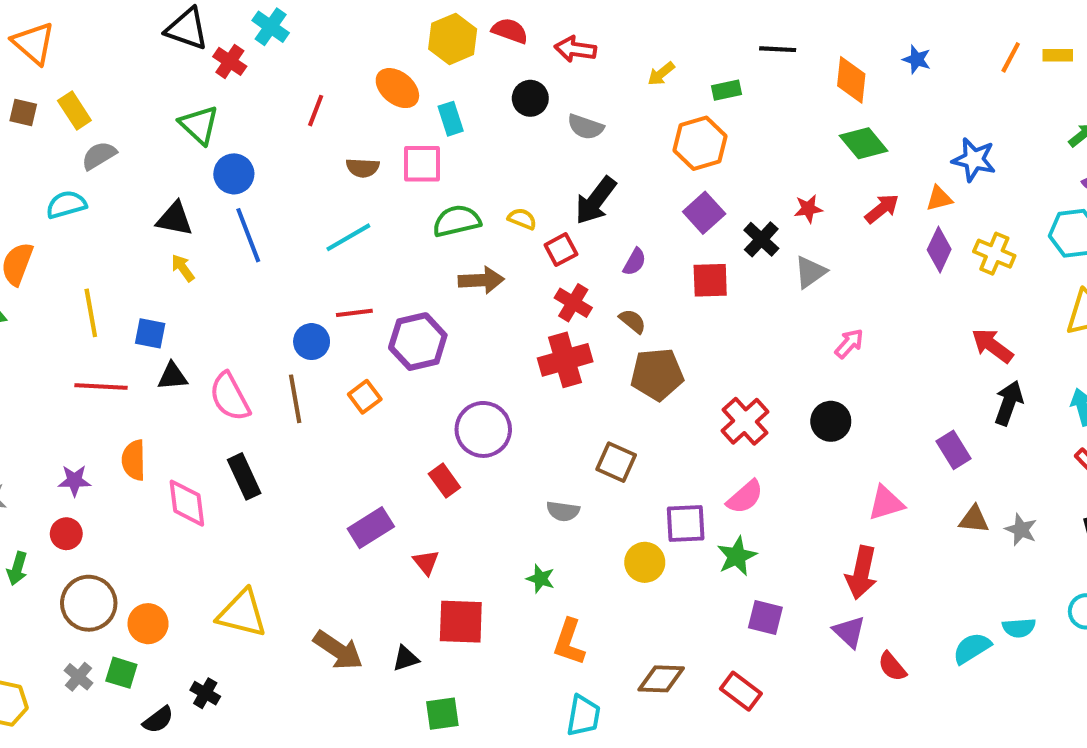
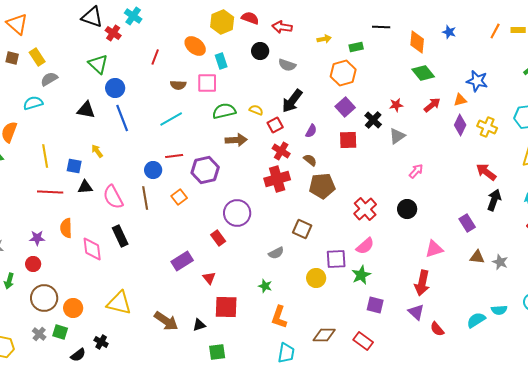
yellow arrow: (661, 74) -> (324, 39), turned -152
yellow arrow: (183, 268) -> (97, 151), moved
gray semicircle: (563, 511) -> (276, 253), turned -35

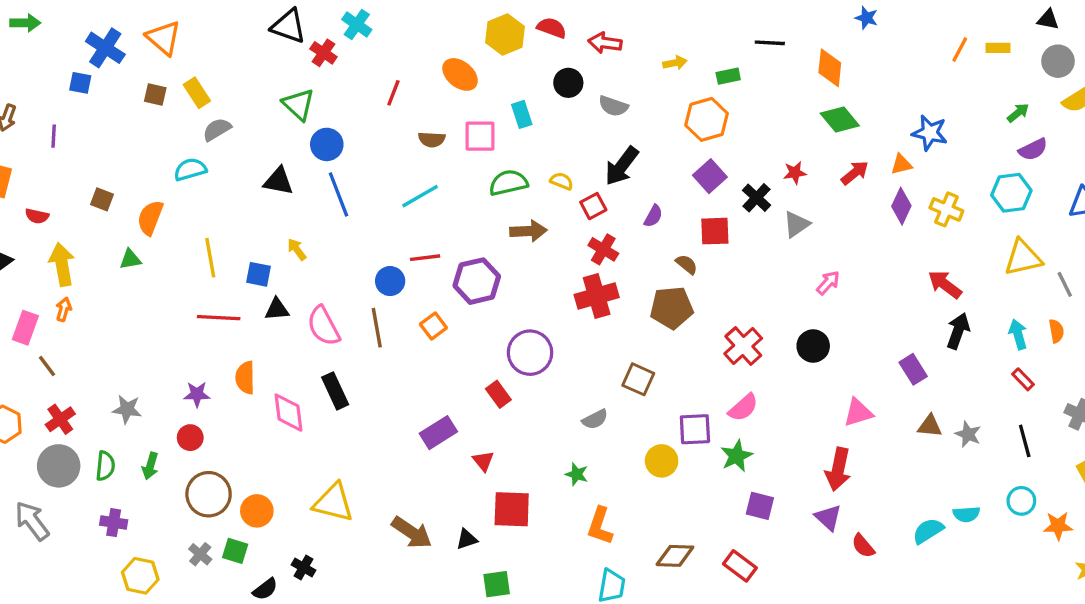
blue star: (449, 32) -> (866, 18), moved
cyan rectangle: (221, 61) -> (522, 114), moved
brown semicircle: (310, 160) -> (687, 264), moved

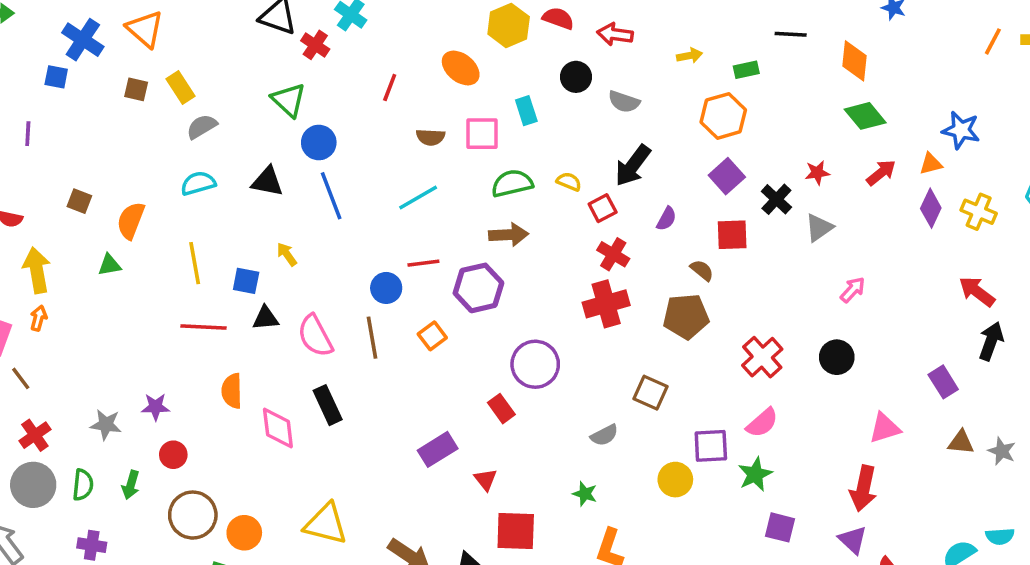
cyan semicircle: (190, 169) -> (198, 183), moved
brown arrow: (528, 231) -> (509, 235), moved
purple star: (197, 394) -> (156, 407), moved

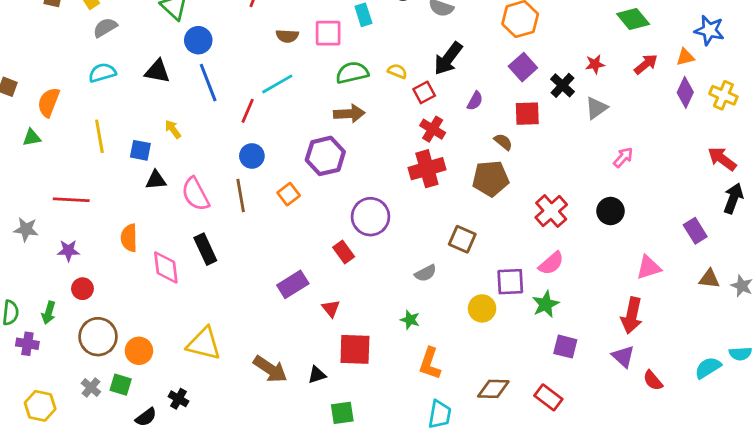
red line: (423, 263) -> (248, 111), moved, turned -60
red line: (203, 327) -> (71, 200), moved
gray star: (106, 425) -> (26, 229), moved
purple cross: (92, 545) -> (27, 344), moved

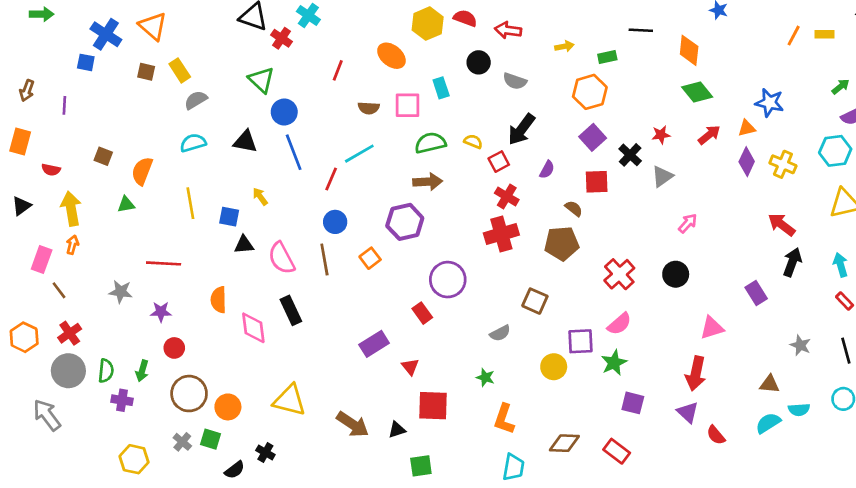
brown triangle: (709, 279) -> (770, 384), moved

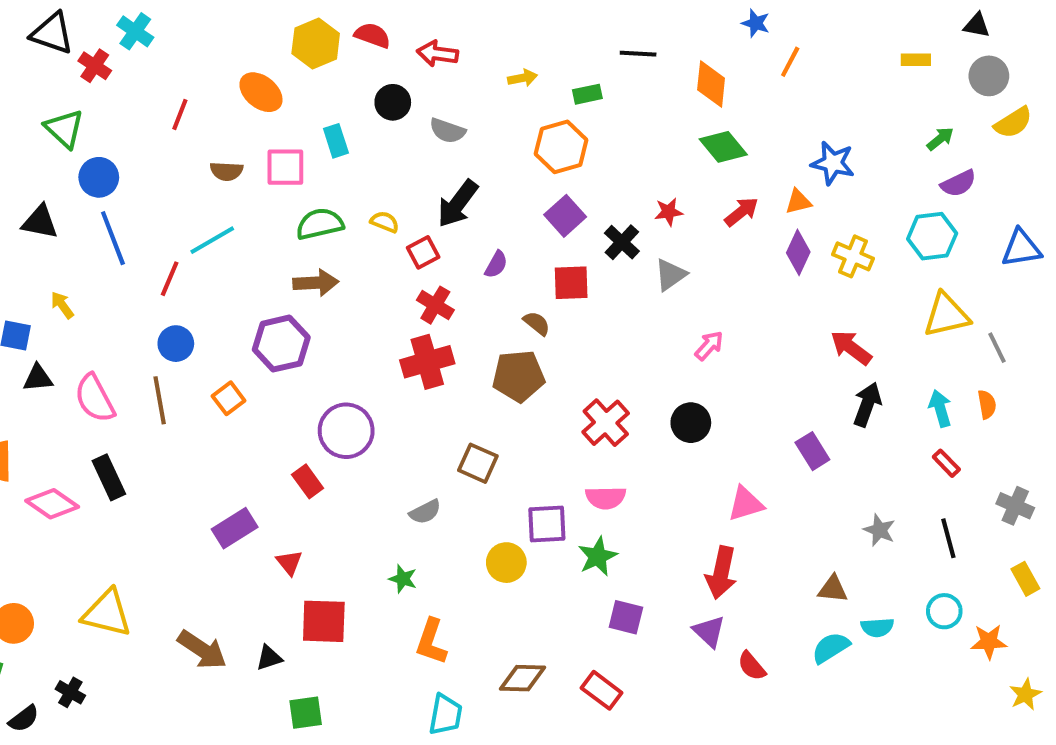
orange line: (794, 36) -> (790, 62), moved
pink semicircle: (619, 324) -> (606, 498), turned 40
pink diamond: (253, 328) -> (52, 504), turned -48

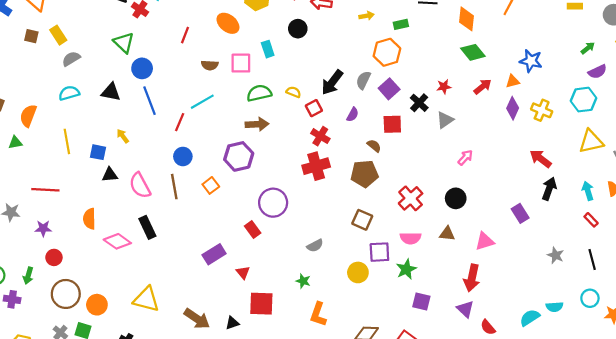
gray semicircle: (448, 131) -> (363, 80), moved, turned 96
brown square: (478, 463) -> (362, 220), moved
brown triangle: (833, 589) -> (447, 234), moved

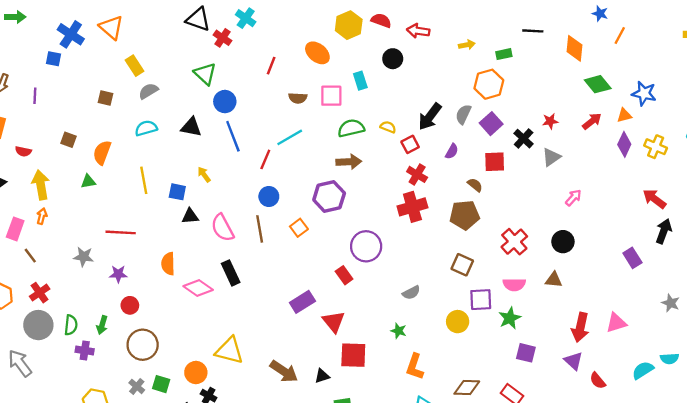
brown square: (31, 36) -> (106, 98), moved
green diamond: (473, 52) -> (598, 84), moved
pink triangle: (485, 241) -> (616, 323), moved
red triangle: (243, 272) -> (334, 322), size x1.5
orange circle: (97, 305) -> (196, 373), moved

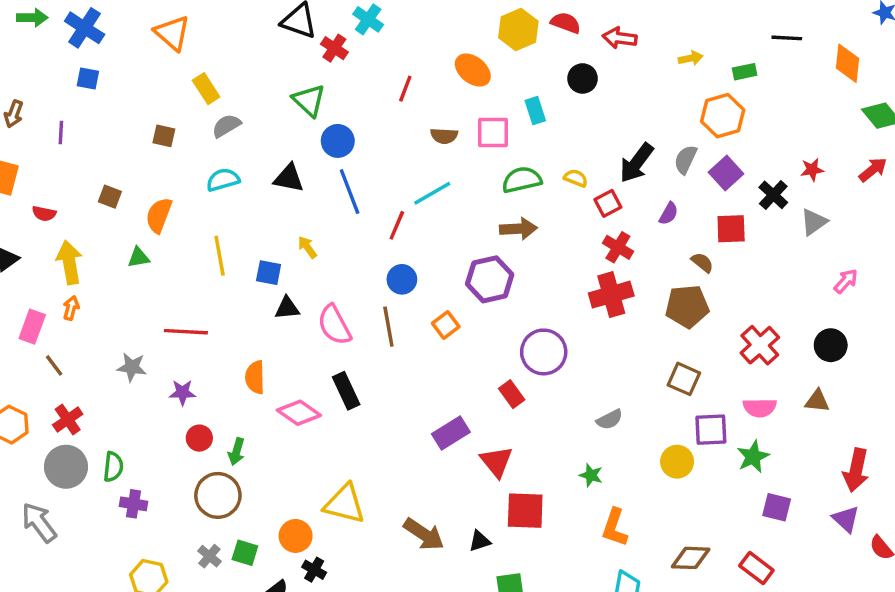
blue cross: (71, 34) -> (85, 28), moved
green arrow: (102, 325) -> (236, 452), moved

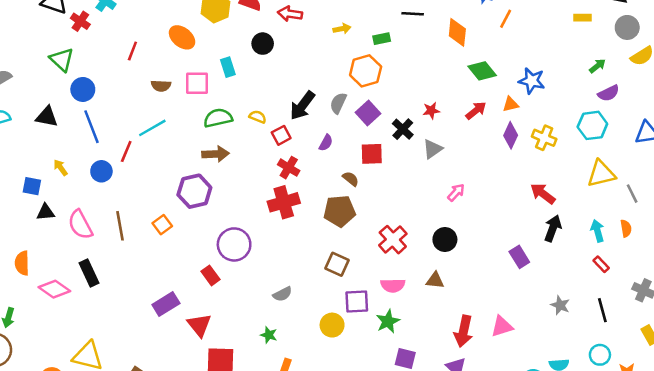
blue circle: (402, 279) -> (101, 171), moved

